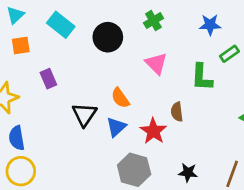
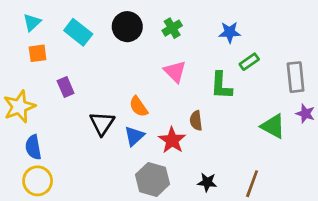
black circle: (108, 37) -> (127, 27), moved

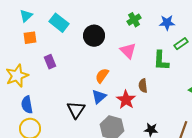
black circle: (127, 27) -> (94, 36), moved
green cross: (172, 28) -> (134, 20), moved
orange semicircle: (138, 107) -> (102, 76), turned 70
black triangle: (102, 123) -> (76, 110), moved

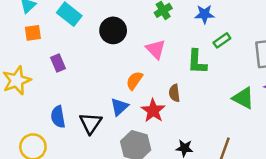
orange semicircle: (102, 76) -> (134, 81), moved
blue semicircle: (27, 105) -> (58, 117), moved

